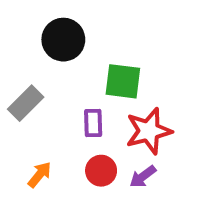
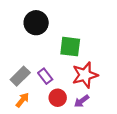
gray rectangle: (26, 103) -> (20, 76), moved
purple rectangle: (93, 123) -> (45, 76), moved, turned -35

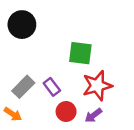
black circle: (36, 23) -> (22, 25), moved
orange arrow: (22, 100) -> (13, 114), moved, turned 84

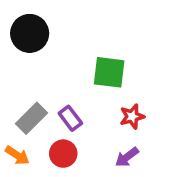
red star: (97, 86) -> (132, 116), size x0.6
red circle: (66, 112) -> (63, 154), moved

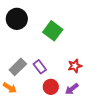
green square: (109, 72) -> (53, 31), moved, turned 30
red circle: (63, 154) -> (51, 87), moved

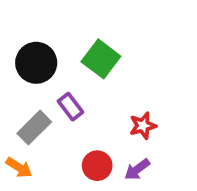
black circle: (17, 19) -> (36, 63), moved
purple rectangle: (40, 67) -> (70, 107), moved

